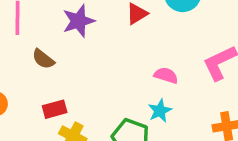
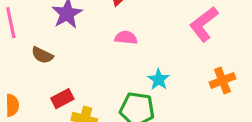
pink semicircle: (166, 75) -> (126, 38), moved

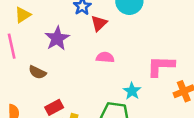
pink L-shape: (204, 24) -> (161, 66), moved, turned 40

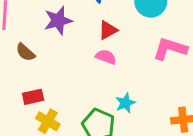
red triangle: (99, 23) -> (108, 30), moved
pink L-shape: (161, 66) -> (170, 49), moved

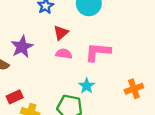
purple star: (58, 21) -> (22, 47), moved
pink L-shape: (170, 49) -> (98, 52), moved

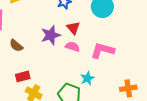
red triangle: (61, 33) -> (73, 28), turned -40
purple star: (22, 47) -> (51, 35), moved

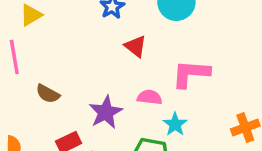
purple star: (51, 35) -> (106, 112), moved
pink semicircle: (73, 47) -> (150, 97), moved

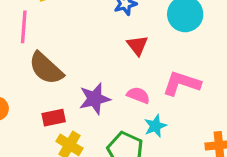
brown semicircle: (48, 94) -> (46, 68), size x1.6

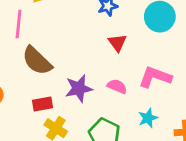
cyan star: (155, 126) -> (148, 118), moved

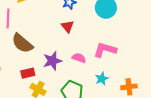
red triangle: (117, 43) -> (67, 26), moved

